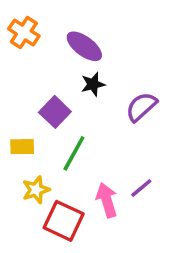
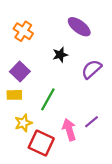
orange cross: (24, 32) -> (23, 31), moved
purple ellipse: (84, 46) -> (79, 27), moved
purple square: (55, 112) -> (20, 71), moved

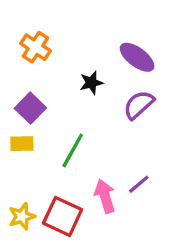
purple ellipse: (79, 27) -> (137, 57), moved
yellow star: (23, 123) -> (22, 216), moved

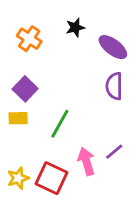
black star: (91, 83) -> (75, 28), moved
purple semicircle: (139, 105) -> (114, 86), turned -48

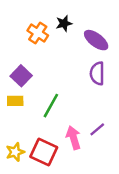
orange cross: (29, 39) -> (38, 33), moved

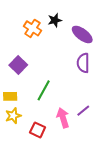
yellow rectangle: (15, 101) -> (10, 96), moved
yellow star: (15, 152) -> (13, 116), moved
red square: (44, 152) -> (38, 130), size x0.7

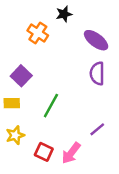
black star: (55, 20) -> (64, 14), moved
yellow rectangle: (10, 96) -> (12, 103), moved
pink arrow: (63, 118) -> (71, 153), moved, turned -126

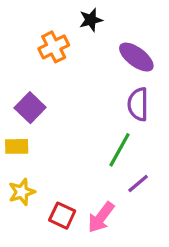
orange cross: (38, 33) -> (54, 47), turned 30
green line: (51, 106) -> (119, 150), moved

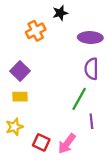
purple ellipse: (136, 57) -> (90, 38), turned -35
yellow rectangle: (17, 146) -> (20, 97), moved
purple line: (138, 184) -> (91, 121), turned -56

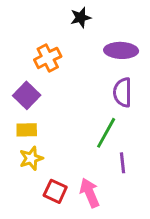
orange cross: (36, 31) -> (48, 58), moved
yellow star: (14, 127) -> (31, 158), moved
pink arrow: (67, 144) -> (90, 193), turned 120

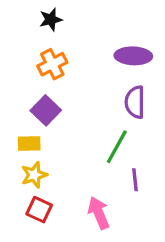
black star: (81, 18) -> (51, 20), moved
purple square: (27, 95) -> (46, 110), moved
red square: (55, 191) -> (39, 210), moved

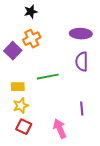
purple square: (46, 110) -> (13, 51), moved
green line: (117, 147) -> (48, 77), moved, turned 50

